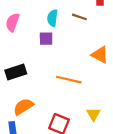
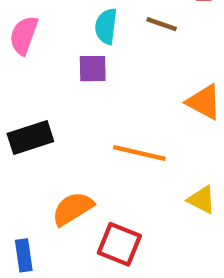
orange semicircle: (23, 107) -> (73, 209), moved
yellow triangle: (94, 114) -> (202, 200), moved, turned -32

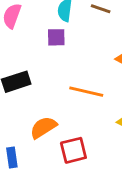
red square: (119, 244) -> (73, 150), turned -36

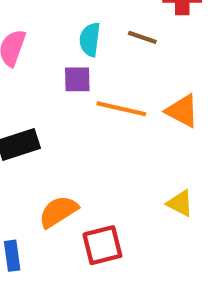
orange line: (86, 92) -> (121, 109), moved

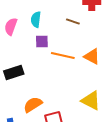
cyan semicircle: (90, 40) -> (36, 20), moved
yellow triangle: (180, 203) -> (91, 100), size x1.5

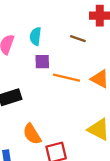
orange semicircle: (33, 104) -> (32, 134), turned -90

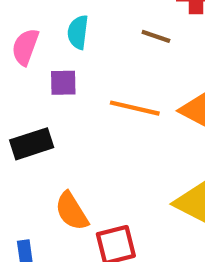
purple square: (42, 62) -> (63, 83), moved

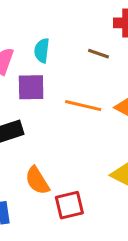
purple square: (63, 83) -> (31, 87), size x1.4

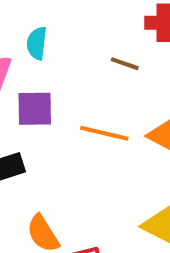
cyan semicircle: (42, 51) -> (37, 43), moved

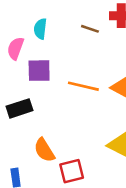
brown line: (125, 64) -> (90, 29), moved

